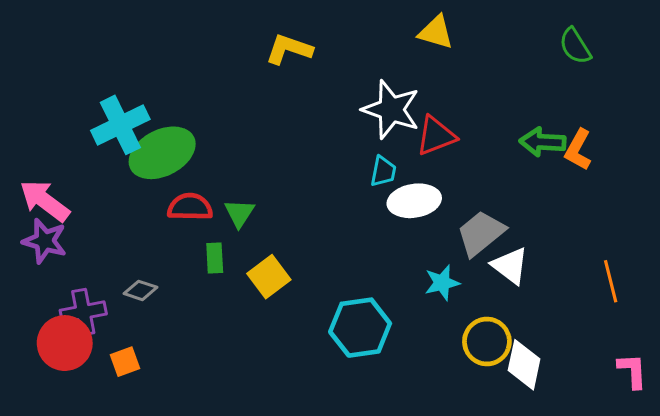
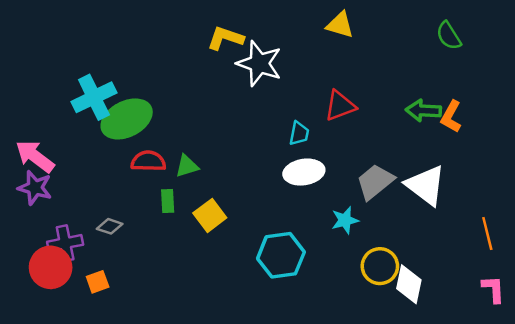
white star: (391, 110) -> (259, 63), moved
white ellipse: (414, 201) -> (304, 172), moved
green triangle: (239, 213) -> (187, 166), turned 40
white triangle: (510, 266) -> (426, 185), moved, size x1.4
orange line: (611, 281) -> (487, 234), moved

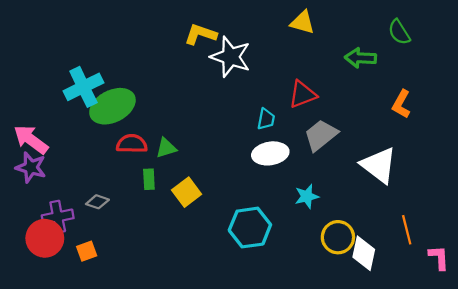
green arrow: (423, 111) -> (360, 58), moved
gray trapezoid: (375, 182) -> (321, 135), moved
orange line: (487, 234) -> (407, 230), moved

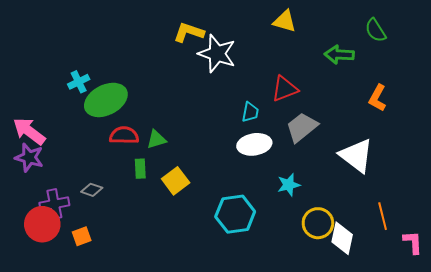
cyan cross: (83, 87) -> (79, 82), size x0.6

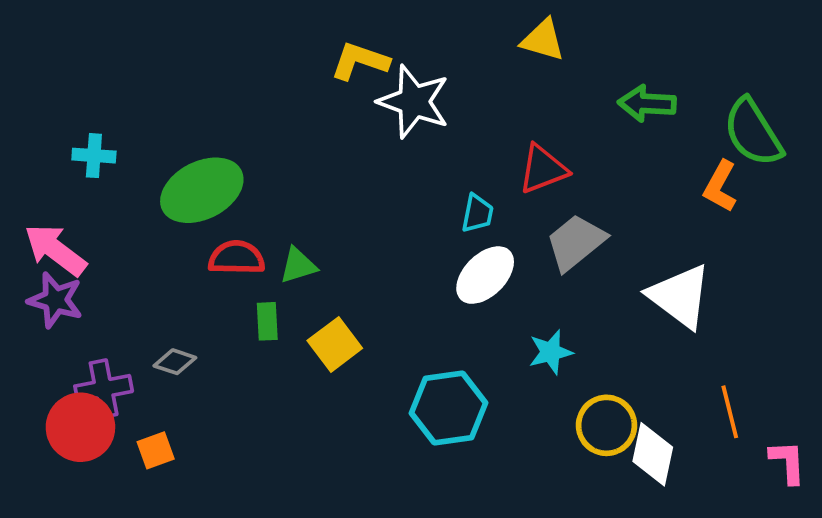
green semicircle: (376, 30) -> (753, 132), moved, size x1.5
cyan cross: (79, 82) -> (94, 156), moved, turned 30
white ellipse: (254, 144) -> (485, 275), turned -36

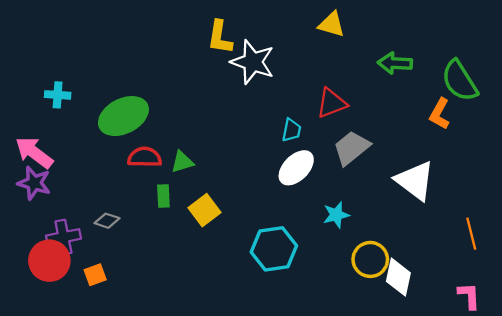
yellow L-shape: (360, 61) -> (220, 37), turned -100
orange line: (730, 412) -> (471, 234), moved
pink L-shape: (788, 462) -> (469, 296), moved

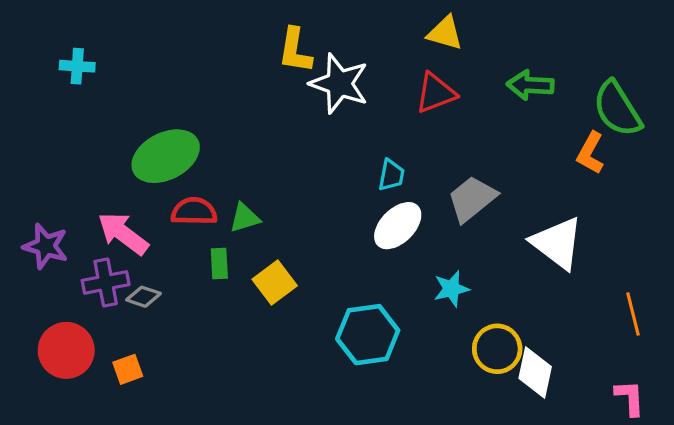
cyan cross: (58, 95) -> (77, 66), moved
red triangle: (331, 103) -> (436, 93), moved
pink arrow: (34, 152) -> (123, 234), moved
purple cross: (63, 237) -> (106, 282), moved

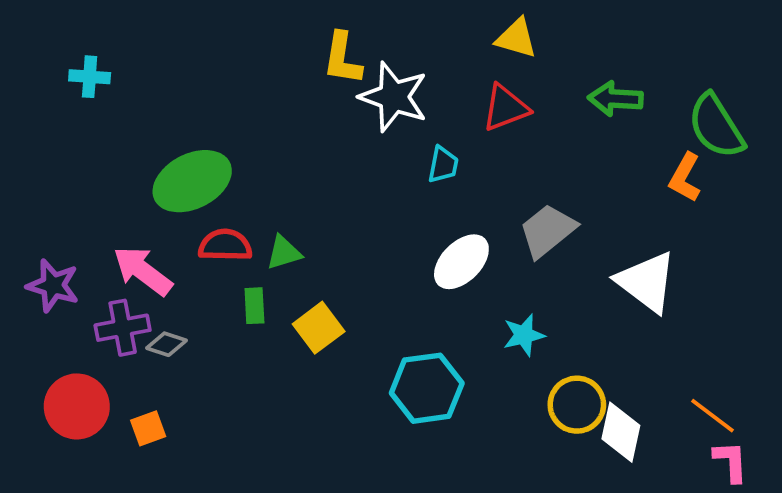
cyan trapezoid: (391, 175) -> (443, 165), moved
orange line: (633, 314) -> (712, 416), moved, turned -39

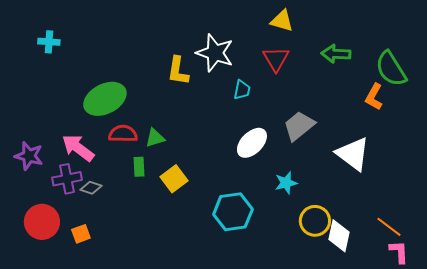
yellow L-shape: (342, 58) -> (178, 71), moved
red triangle: (505, 108) -> (276, 59), turned -40

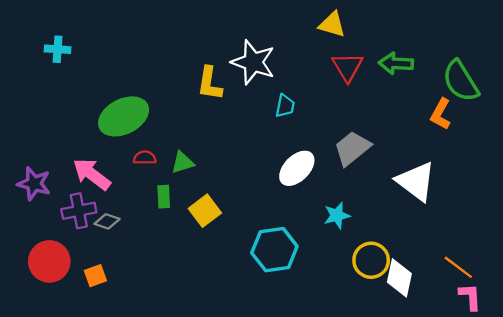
red triangle: (276, 59) -> (348, 67), moved
red semicircle: (123, 134) -> (145, 158), size x0.7

